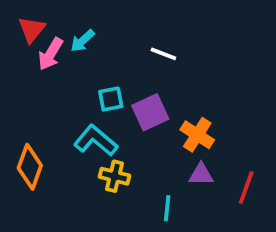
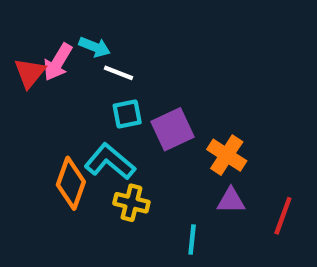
red triangle: (32, 29) -> (30, 73), moved
cyan arrow: (82, 41) -> (95, 47), turned -116
white line: (163, 54) -> (118, 73), moved
orange diamond: (30, 167) -> (71, 183), moved

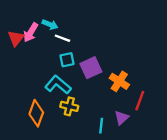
orange diamond: (71, 183) -> (36, 113), moved
purple triangle: (231, 201) -> (122, 118), moved, turned -42
red line: (283, 216) -> (140, 101), moved

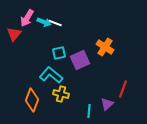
pink arrow: (31, 32) -> (27, 18), moved
white line: (62, 38) -> (55, 23), moved
orange cross: (119, 81) -> (105, 47), moved

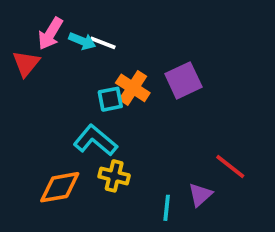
orange cross: (105, 47) -> (133, 88), moved
purple square: (80, 60) -> (183, 80), moved
red line: (123, 89) -> (230, 167), turned -72
orange diamond: (32, 100) -> (60, 187), turned 60

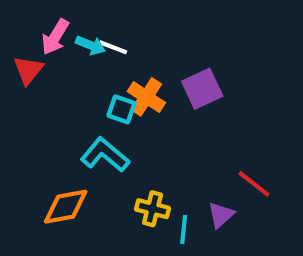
cyan square: (110, 99) -> (121, 109), turned 30
yellow cross: (114, 176) -> (153, 209), moved

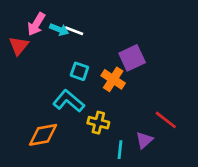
orange cross: (146, 97) -> (113, 79), moved
yellow cross: (153, 209) -> (98, 123), moved

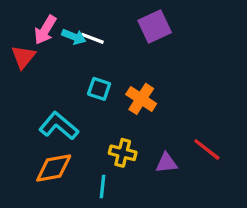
purple square: (132, 58) -> (155, 27), moved
cyan L-shape: (69, 101) -> (59, 126), moved
purple triangle: (144, 140) -> (166, 163), moved, turned 36
cyan line: (120, 150) -> (102, 186), moved

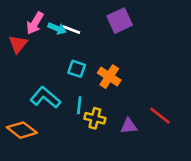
orange diamond: (54, 168) -> (22, 130), moved, turned 48
cyan line: (102, 186) -> (79, 105), moved

